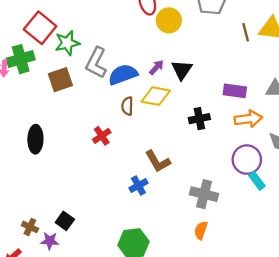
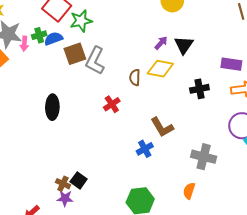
green cross: (21, 59) -> (39, 35), size x0.6
gray L-shape: (96, 63) -> (95, 61), moved
blue semicircle: (123, 74) -> (54, 39), moved, size x0.7
brown cross: (30, 227) -> (63, 184), moved
orange semicircle: (201, 230) -> (189, 191), moved

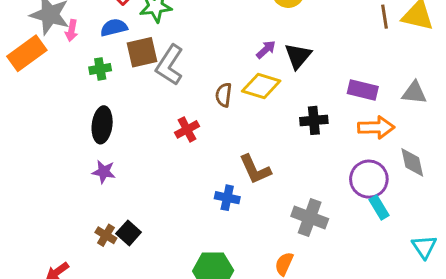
green cross: (39, 35) -> (100, 69), moved
blue cross: (145, 149) -> (227, 198), turned 35
purple star: (65, 198) -> (104, 172), moved

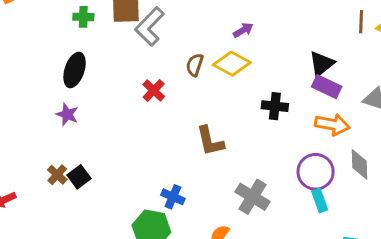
black triangle: (298, 56) -> (322, 64), moved
red cross: (187, 129) -> (154, 90), turned -30
blue cross: (227, 198) -> (173, 197), moved

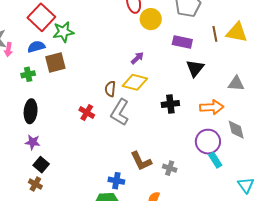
gray L-shape: (150, 26) -> (120, 112), moved
purple rectangle: (327, 87) -> (182, 42), moved
brown L-shape: (210, 141) -> (141, 161), moved
black square: (79, 177) -> (41, 165), moved
gray cross: (252, 197) -> (170, 168), size x0.6

